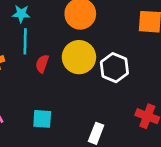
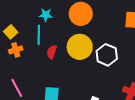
cyan star: (21, 14) -> (46, 15), moved

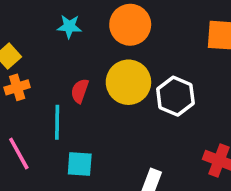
cyan line: (39, 35) -> (57, 122), moved

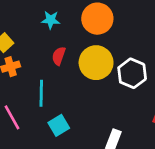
red semicircle: (80, 91) -> (59, 56), moved
cyan square: (80, 164) -> (59, 125), turned -35

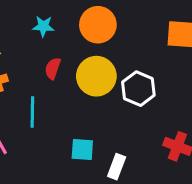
cyan square: (59, 125) -> (82, 149), moved, turned 35

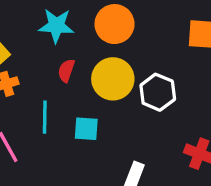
cyan star: (43, 26) -> (56, 26), size x1.5
cyan square: (82, 149) -> (86, 129), moved

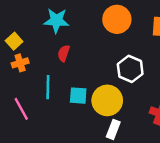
orange circle: (115, 24) -> (117, 19), moved
yellow circle: (113, 79) -> (107, 100), moved

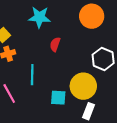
red semicircle: (64, 53) -> (55, 44), moved
cyan square: (78, 96) -> (58, 98), moved

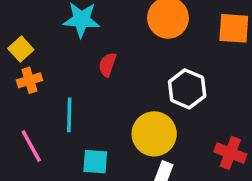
cyan square: (58, 98) -> (95, 162), moved

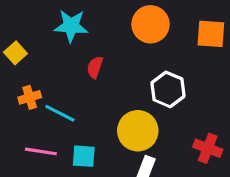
orange cross: (29, 80) -> (30, 97), moved
cyan line: (69, 115) -> (60, 113), turned -64
pink line: (31, 146) -> (41, 151), moved, turned -52

